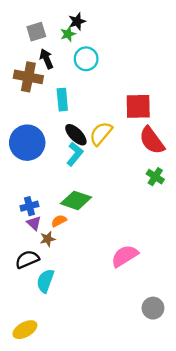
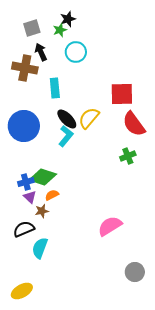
green cross: (155, 177) -> (128, 156), moved, turned 35
green diamond: (76, 200) -> (43, 177), moved

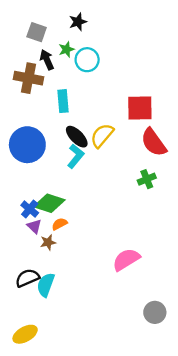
gray square: (32, 28) -> (37, 32), turned 36
green star: (60, 30) -> (66, 49), moved
blue cross: (26, 182) -> (30, 209), turned -35
black semicircle: (24, 229) -> (27, 278), moved

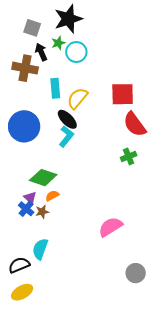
black star: (78, 22) -> (68, 19), size x1.8
yellow semicircle: (102, 136) -> (77, 98), moved
blue cross: (30, 209) -> (26, 209), moved
black semicircle: (27, 278) -> (19, 265), moved

